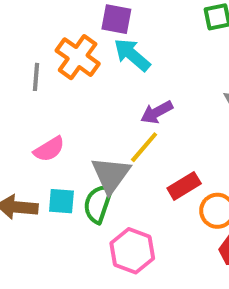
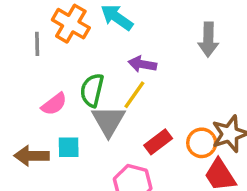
purple arrow: (157, 112) -> (142, 64), turned 44
red rectangle: (184, 186) -> (158, 142), moved
green semicircle: (98, 204) -> (92, 90), moved

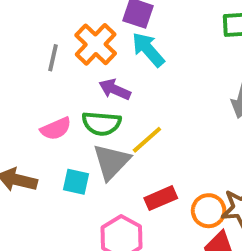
purple arrow: (142, 64) -> (115, 89), moved
green semicircle: (92, 90) -> (101, 123), turned -112
cyan square: (69, 147) -> (76, 182), moved

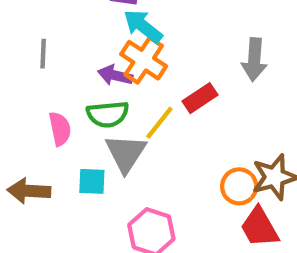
orange cross: (96, 44) -> (144, 60), moved
pink semicircle: (56, 129) -> (60, 129), turned -68
red rectangle: (161, 198) -> (200, 98), moved

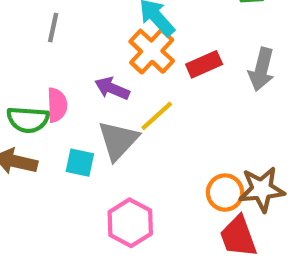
purple arrow: (115, 75) -> (112, 88), moved
red rectangle: (200, 98) -> (204, 64), moved
green semicircle: (108, 114) -> (28, 120), moved

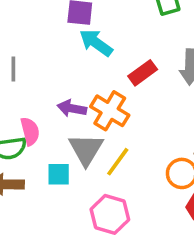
orange cross: (152, 51) -> (110, 111), moved
yellow line: (157, 116) -> (118, 162), moved

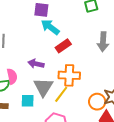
red rectangle: (143, 73) -> (63, 46), moved
orange cross: (110, 111) -> (69, 75), moved, turned -30

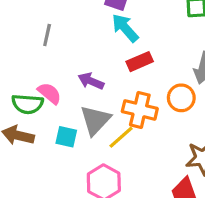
pink semicircle: (12, 76) -> (49, 93), turned -49
orange circle: (97, 102) -> (181, 98), moved

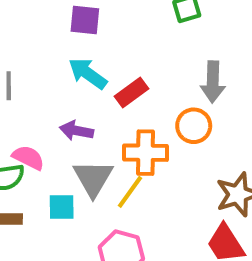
cyan arrow: (125, 28) -> (88, 73), moved

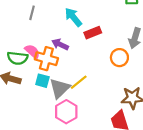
orange cross: (146, 153) -> (46, 59), moved
gray triangle: (93, 178) -> (60, 88), moved

